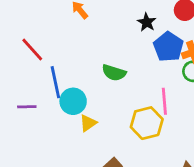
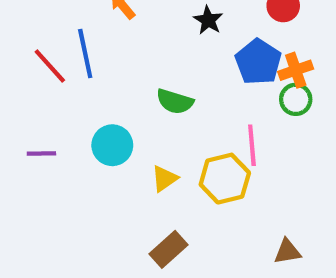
black star: (147, 22) -> (208, 20), moved
blue line: (55, 82) -> (85, 54), moved
yellow triangle: (88, 123) -> (164, 179), moved

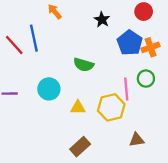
green circle: (296, 99) -> (146, 79), moved
yellow triangle: (164, 179) -> (78, 107), turned 35
brown triangle: (287, 252) -> (137, 140), moved

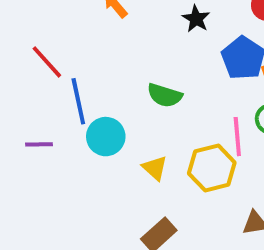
blue line: (34, 38) -> (78, 101), moved
yellow triangle: (78, 107) -> (155, 168), turned 42

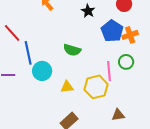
yellow triangle: (155, 168) -> (67, 87), turned -48

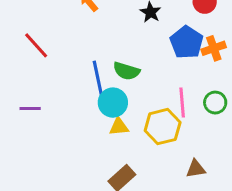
blue line: (28, 53) -> (98, 78), moved
green circle: (126, 62) -> (215, 103), moved
cyan circle: (42, 71) -> (113, 103), moved

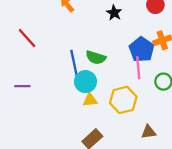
blue pentagon: (187, 42) -> (142, 49), moved
pink line: (182, 103) -> (138, 68), moved

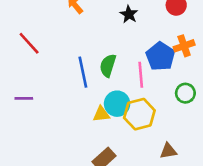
green semicircle: (96, 57) -> (108, 66), turned 90
pink line: (138, 68) -> (141, 75), moved
cyan circle: (85, 82) -> (117, 104), moved

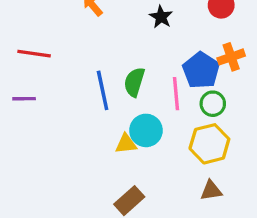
red line: (29, 43) -> (34, 54), turned -40
green circle: (185, 93) -> (213, 104), moved
purple line: (24, 98) -> (24, 99), moved
yellow hexagon: (139, 114) -> (209, 144), moved

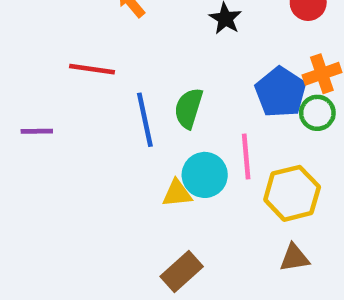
red line: (34, 54) -> (92, 69), moved
pink line: (176, 94) -> (246, 157), moved
green circle: (213, 104) -> (317, 113), moved

